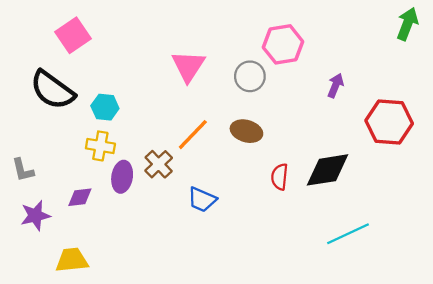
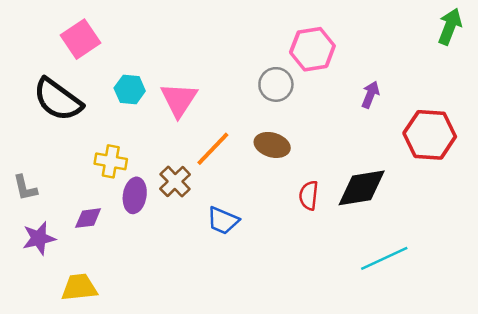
pink triangle: (188, 66) -> (179, 100), moved
cyan hexagon: (105, 107) -> (130, 90), moved

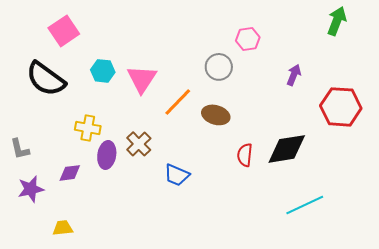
green arrow: (450, 26) -> (337, 21), moved
pink hexagon: (312, 49) -> (248, 39), size x0.7
orange line: (213, 149) -> (178, 102), moved
yellow trapezoid: (79, 287) -> (63, 228), size x0.7

